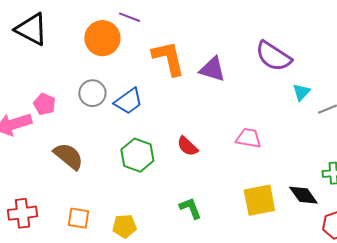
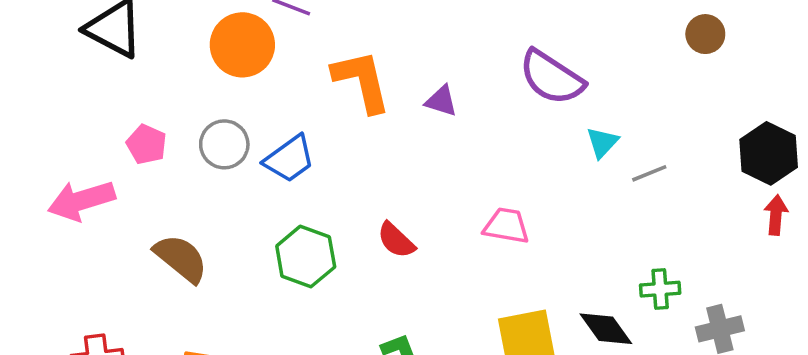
purple triangle: (212, 69) -> (441, 101), size x0.7
pink pentagon: (44, 104) -> (146, 144), moved

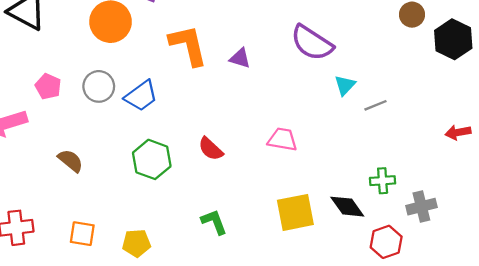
black hexagon: (769, 153) -> (453, 39), moved
red arrow: (776, 215) -> (458, 132), turned -105
brown semicircle: (181, 258) -> (70, 161), size x0.7

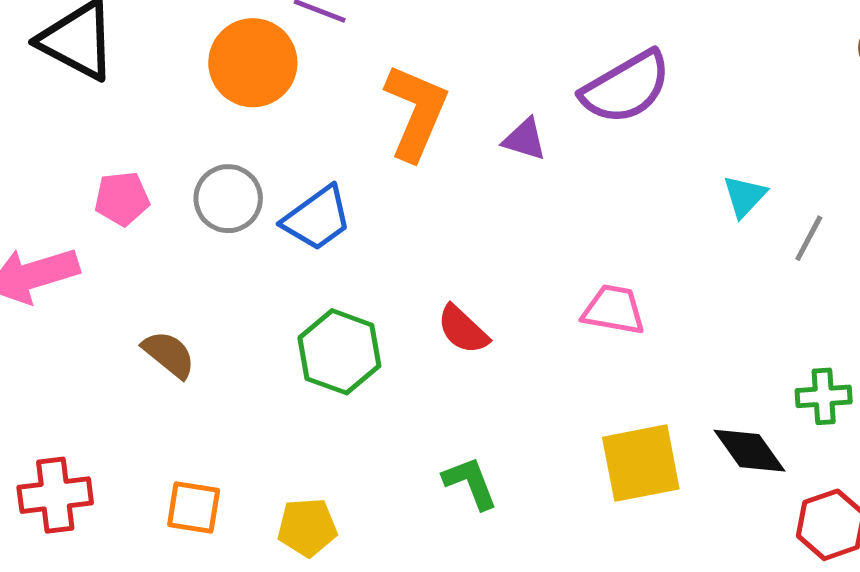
purple semicircle: (312, 43) -> (626, 87), moved, turned -63
orange L-shape: (188, 45) -> (416, 112), turned 36
pink pentagon: (48, 86) -> (122, 199), turned -30
gray line: (376, 105) -> (809, 238), turned -40

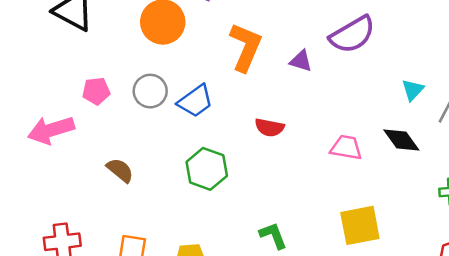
red semicircle: (463, 330) -> (269, 127), moved, turned -32
black diamond: (750, 451) -> (401, 140), moved

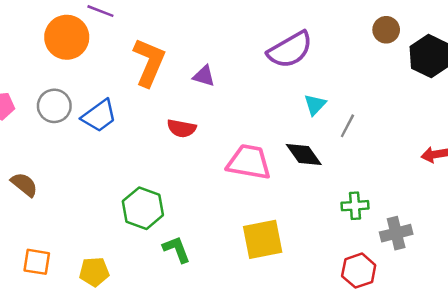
purple semicircle: (352, 35) -> (290, 50), moved
red semicircle: (269, 127) -> (182, 128), moved
pink trapezoid: (346, 148) -> (249, 162), size x1.4
green hexagon: (207, 169) -> (143, 208), moved

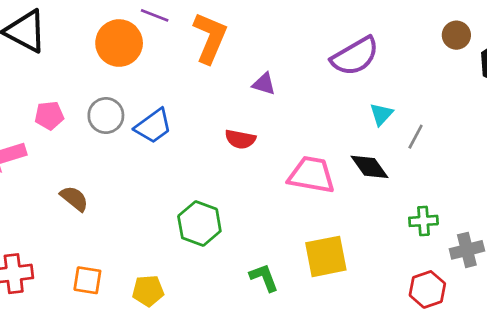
orange L-shape: (149, 62) -> (210, 38), moved
green L-shape: (177, 249) -> (264, 278), moved

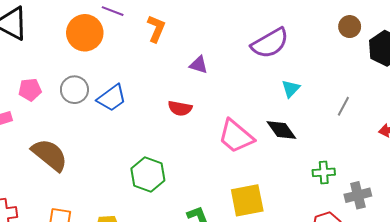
orange L-shape: (210, 38) -> (156, 29), size x0.7
gray line: (416, 137) -> (343, 106), moved
pink trapezoid: (311, 175) -> (236, 136), turned -150
brown semicircle: (74, 199) -> (50, 155), size x1.6

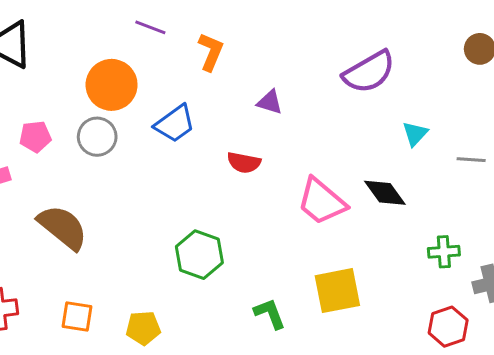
orange circle: (85, 33) -> (112, 85), moved
cyan triangle: (291, 89) -> (415, 134), moved
blue trapezoid: (112, 98) -> (175, 124), moved
gray line: (343, 106) -> (471, 160), turned 66

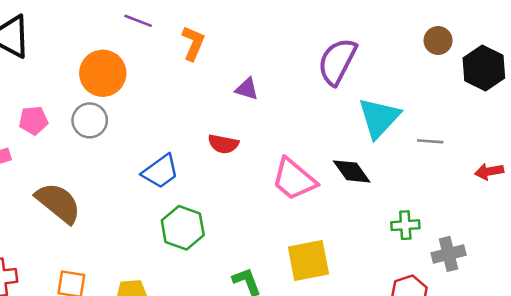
purple semicircle: (369, 72) -> (337, 61), turned 147
blue trapezoid: (175, 124) -> (160, 171), moved
cyan triangle: (415, 134) -> (379, 118), size x1.8

